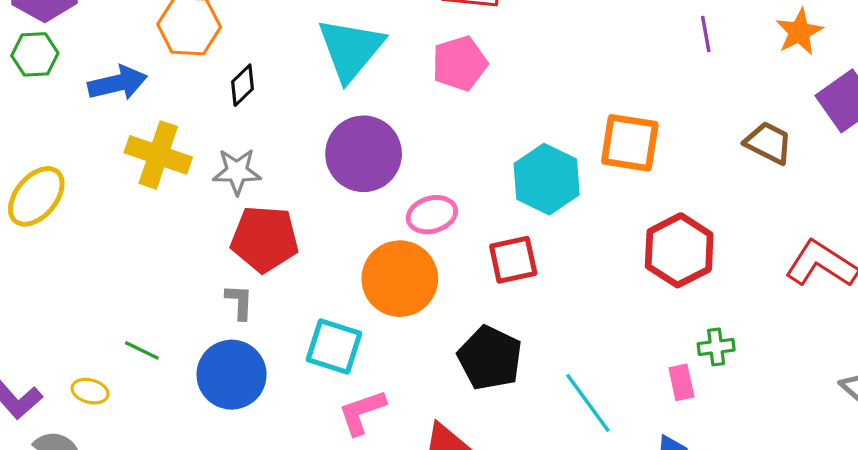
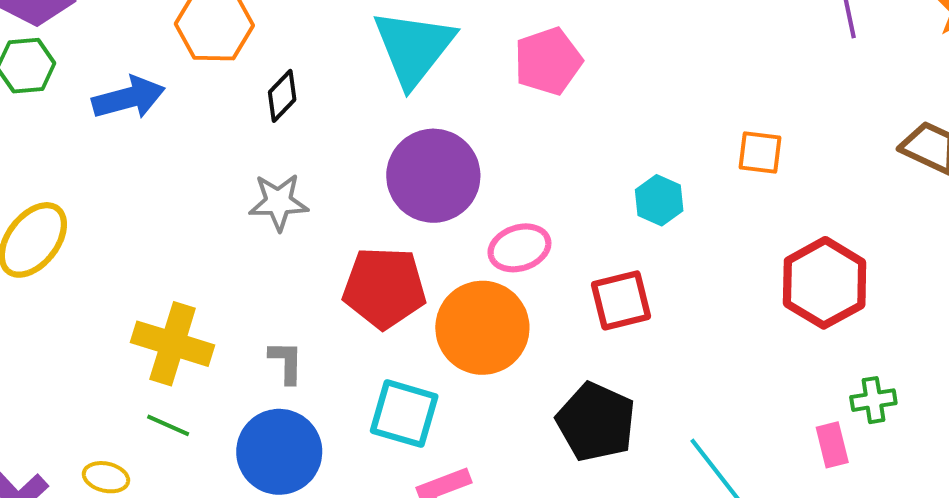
orange square: (630, 143) -> (760, 152), size x0.6
yellow cross: (158, 155) -> (173, 344), moved
cyan hexagon: (547, 179) -> (659, 200), size x0.6
red pentagon: (265, 239) -> (384, 288), moved

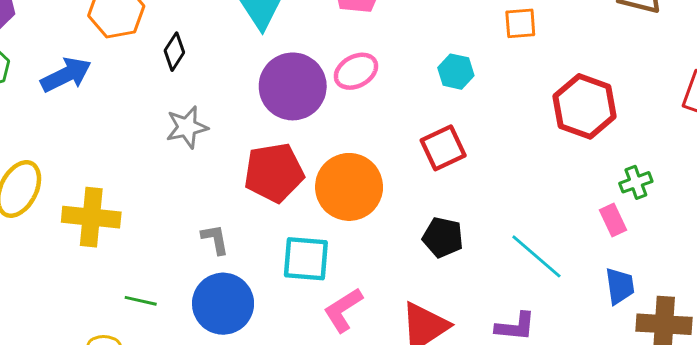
pink ellipse: (519, 248) -> (356, 71), moved
yellow cross: (173, 344) -> (91, 217), moved
black pentagon: (596, 422) -> (443, 237), size x0.7

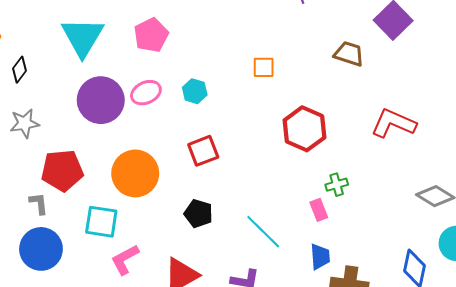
cyan hexagon: (456, 72) -> (195, 91), moved
red pentagon: (274, 173) -> (62, 170), moved

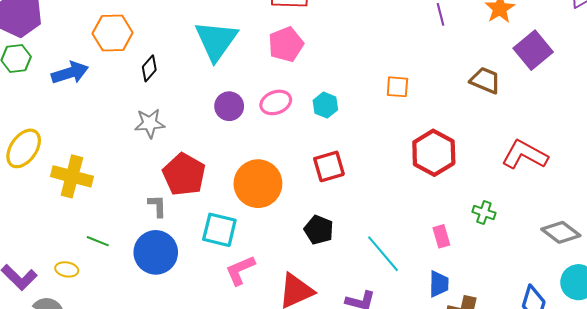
purple circle: (101, 100) -> (229, 106), size x0.6
red pentagon: (62, 170) -> (184, 174), turned 30
green cross: (337, 185) -> (484, 212), moved, turned 30

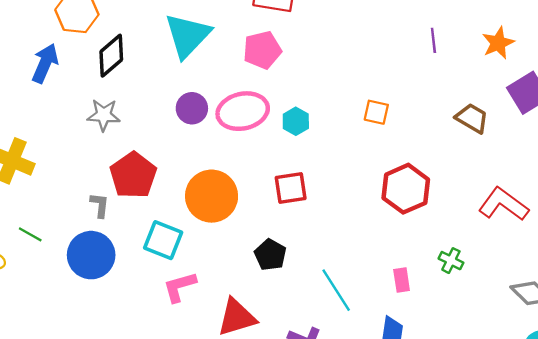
black diamond: (149, 68) -> (111, 56), size x1.5
blue arrow: (70, 73) -> (45, 63), moved, turned -57
pink ellipse: (276, 102) -> (243, 111), size x1.5

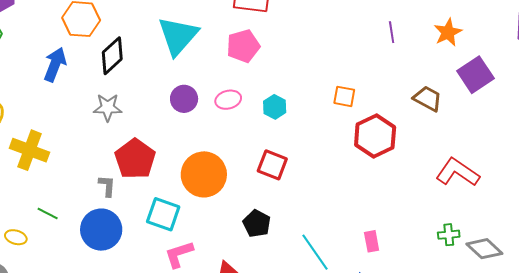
pink ellipse: (243, 111) -> (228, 100), size x0.6
red square: (291, 188) -> (272, 165), turned 32
red hexagon: (406, 189) -> (375, 136), moved
green cross: (451, 261) -> (449, 235), moved, turned -30

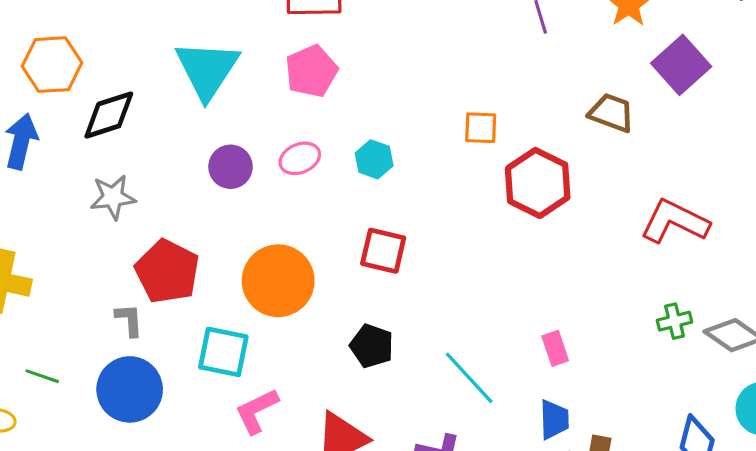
black diamond: (112, 56) -> (109, 115), turned 33

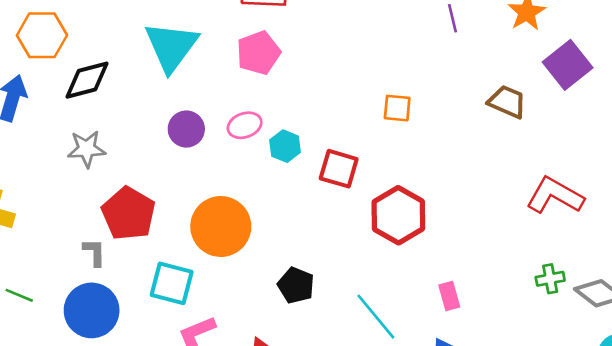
cyan hexagon: (374, 159) -> (285, 146), moved
red hexagon: (538, 183) -> (398, 215), moved
red square: (383, 251) -> (339, 169), moved

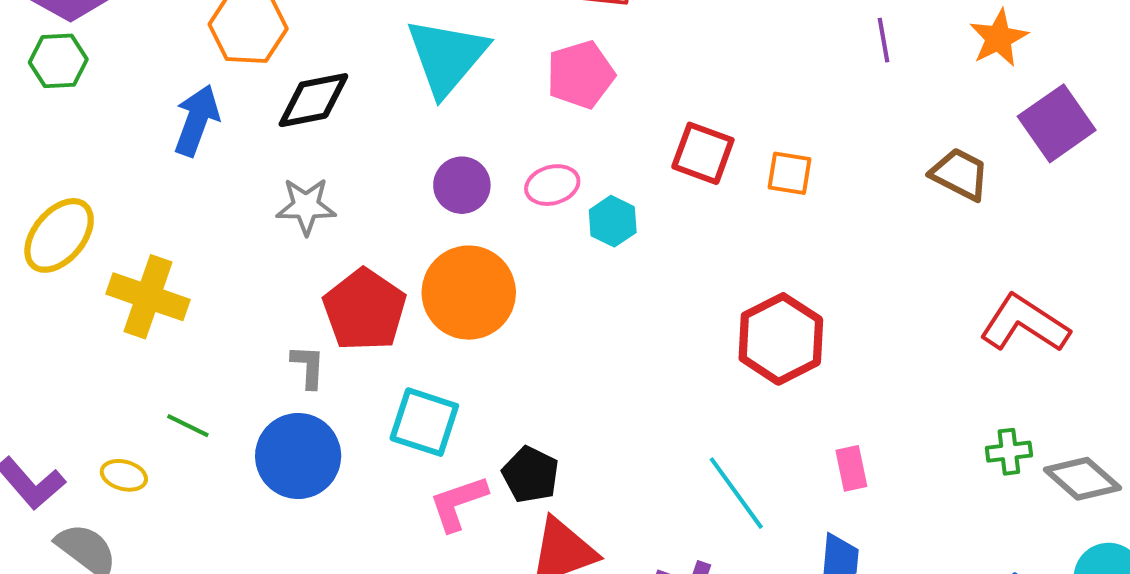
red square: (339, 169) -> (703, 153), moved
orange circle: (221, 226) -> (469, 293), moved
black pentagon: (296, 285) -> (531, 475), moved

